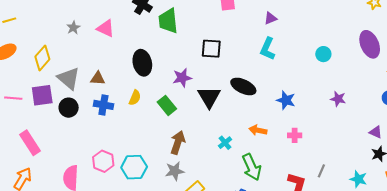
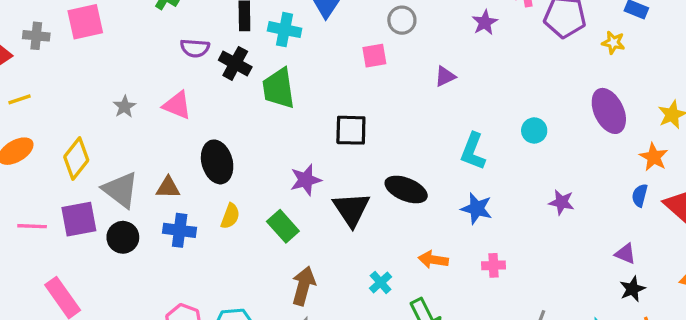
cyan L-shape: (268, 49) -> (473, 151), moved
black ellipse: (142, 63) -> (217, 162), moved

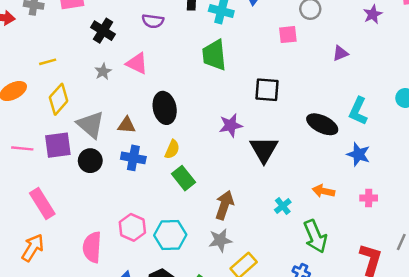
black cross: (235, 63) -> (103, 31), moved
yellow line: (19, 99) -> (48, 62), moved
gray star: (125, 107) -> (103, 72), moved
black ellipse: (406, 189) -> (322, 124), moved
green rectangle: (283, 226) -> (184, 178), moved

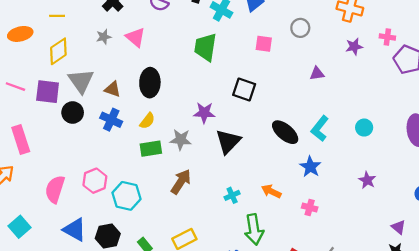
pink square: (288, 35) -> (264, 44), moved
green rectangle: (184, 178) -> (151, 149), turned -75
gray star: (220, 240) -> (181, 140), moved

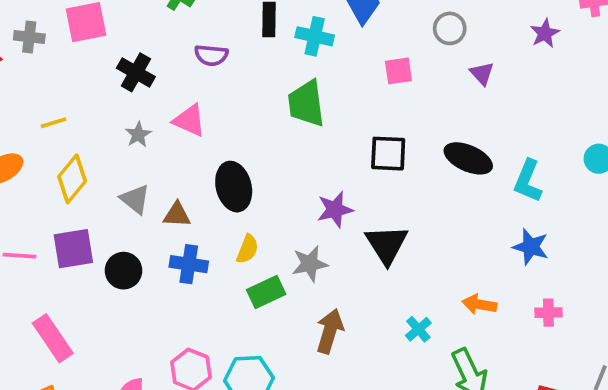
purple triangle: (317, 74) -> (482, 73), moved, turned -48
gray triangle: (81, 81) -> (135, 199), moved, size x0.7
black ellipse: (285, 132) -> (468, 158), moved

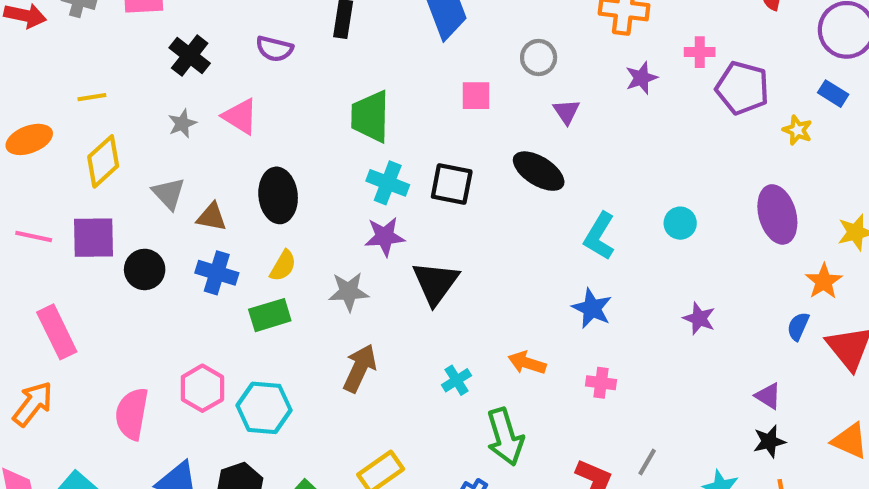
cyan cross: (315, 36) -> (388, 183), moved
black ellipse: (468, 158) -> (539, 171), moved
green rectangle: (266, 292) -> (270, 315), moved

